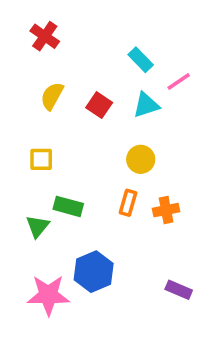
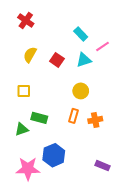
green triangle: (38, 226) -> (22, 129), turned 32

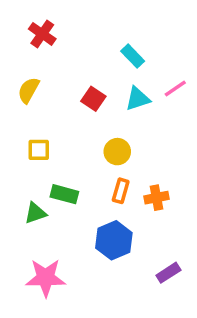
pink line: (102, 46) -> (175, 88), moved
yellow semicircle: (30, 55) -> (29, 90), moved
yellow circle: (81, 91) -> (117, 152), moved
blue hexagon: (54, 155) -> (114, 240), moved
purple rectangle: (102, 166) -> (168, 273), turned -56

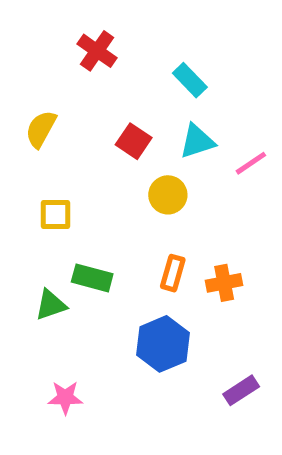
red cross: (42, 34) -> (97, 51), moved
pink line: (175, 88) -> (251, 163), moved
yellow circle: (117, 152) -> (168, 195), moved
pink star: (46, 278) -> (65, 398), size x0.6

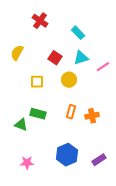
yellow square: (56, 214) -> (37, 82), moved
green triangle: (51, 305) -> (21, 125), turned 40
blue hexagon: (163, 344) -> (67, 155), moved

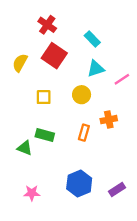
red square: (55, 58) -> (54, 56), moved, size x1.5
orange cross: (92, 116) -> (109, 120), moved

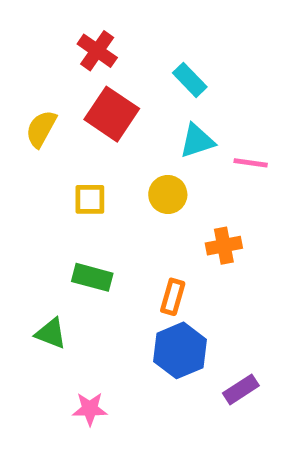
pink line: (122, 79) -> (251, 163), turned 42
orange rectangle: (84, 133) -> (173, 297), moved
green triangle: (25, 148) -> (51, 333), moved
blue hexagon: (79, 184) -> (180, 350), moved
pink star: (32, 193) -> (90, 409), moved

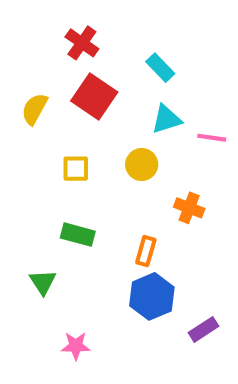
orange cross: (224, 246) -> (189, 208), turned 32
green triangle: (51, 333) -> (43, 282), turned 36

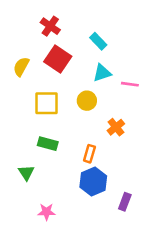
yellow square: (76, 169) -> (46, 103), size x1.5
orange cross: (189, 208) -> (116, 127), turned 30
purple rectangle: (204, 329) -> (125, 202), turned -36

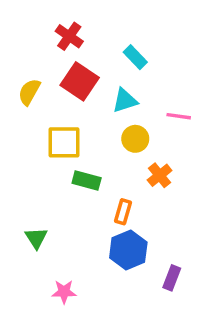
cyan triangle: (102, 73) -> (125, 101), moved
yellow circle: (87, 101) -> (135, 139), moved
green rectangle: (48, 144) -> (87, 181), moved

